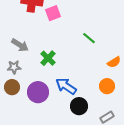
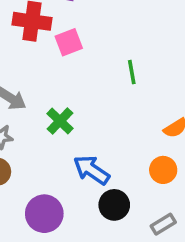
green line: (89, 38) -> (132, 72), moved, turned 40
purple circle: (38, 92) -> (44, 214), moved

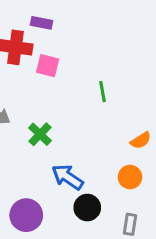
pink square: (69, 42) -> (48, 66), turned 35
gray rectangle: (163, 224) -> (130, 224), turned -50

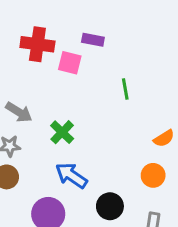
purple rectangle: (41, 23) -> (93, 40), moved
blue arrow: (67, 177) -> (71, 175), moved

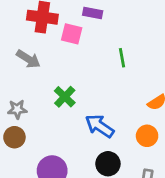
gray arrow: (19, 112) -> (28, 59), moved
blue arrow: (71, 175) -> (100, 126), moved

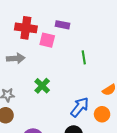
gray arrow: (28, 59) -> (16, 58), turned -36
blue arrow: (100, 126) -> (80, 107), moved, turned 95

